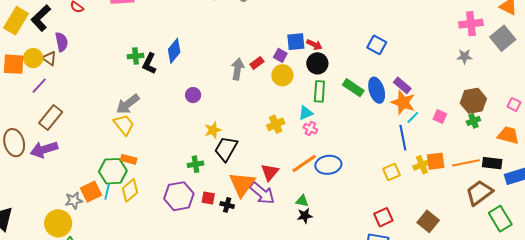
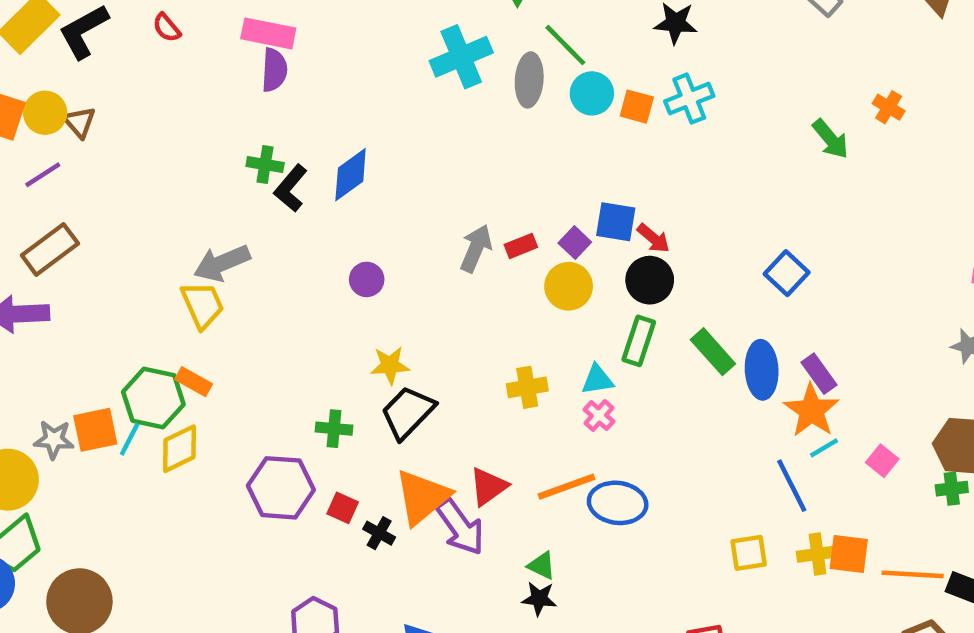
purple semicircle: (62, 42) -> (274, 70), moved
blue line: (403, 138) -> (792, 486), turned -30

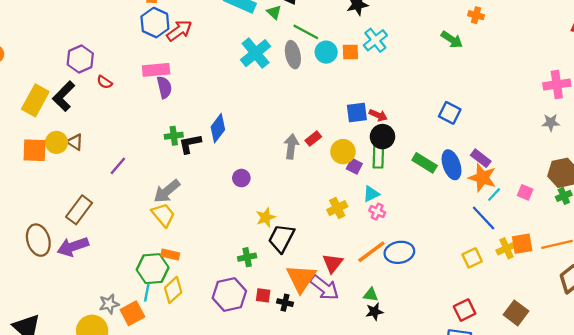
purple line: (43, 175) -> (118, 166), moved
black L-shape: (291, 188) -> (190, 144), turned 55
purple square: (575, 243) -> (354, 166), moved
green rectangle: (639, 341) -> (378, 156), moved
orange square: (95, 430) -> (132, 313), moved

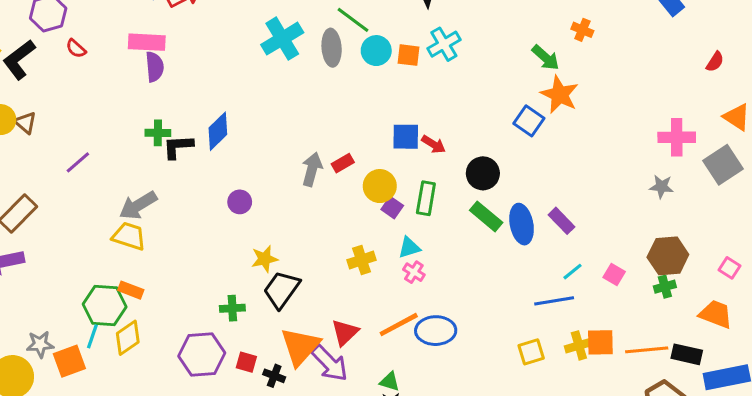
blue square: (450, 113) -> (529, 121), moved
black circle: (382, 137) -> (483, 173), moved
orange star: (482, 178) -> (560, 95), moved
yellow trapezoid: (163, 215) -> (129, 236), turned -40
blue line: (484, 218) -> (554, 301), turned -64

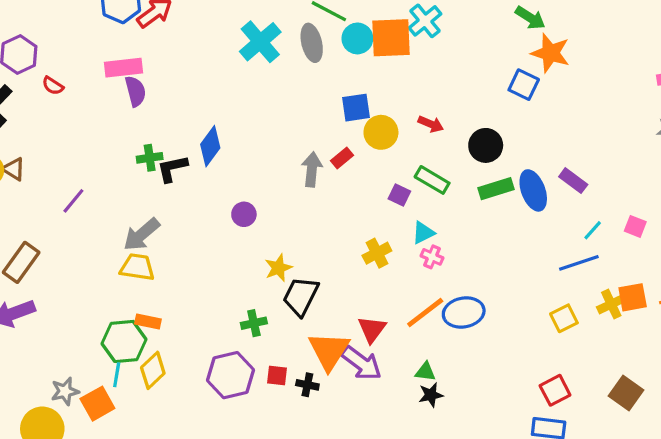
orange square: (409, 55) -> (391, 38), size x1.8
blue square: (406, 137) -> (356, 108), moved
yellow circle: (380, 186) -> (381, 132), moved
green rectangle: (426, 198) -> (432, 180), turned -60
green rectangle: (486, 216) -> (496, 189), turned -48

